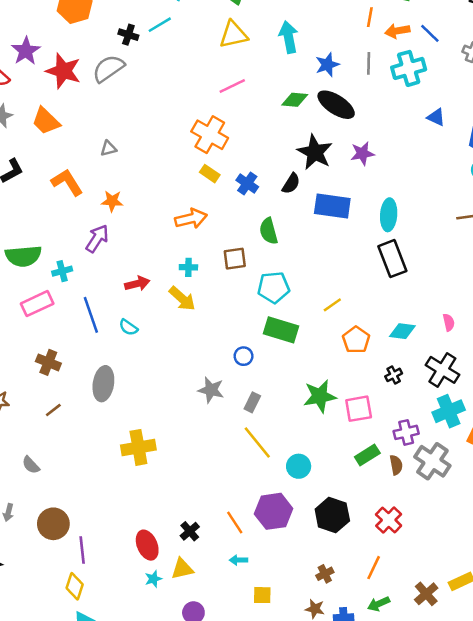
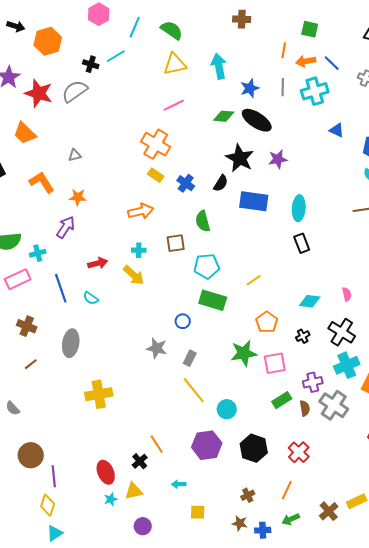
black rectangle: (392, 259) -> (302, 243), size x0.7
orange pentagon: (356, 340) -> (267, 322), moved
orange line: (235, 523) -> (157, 444), moved

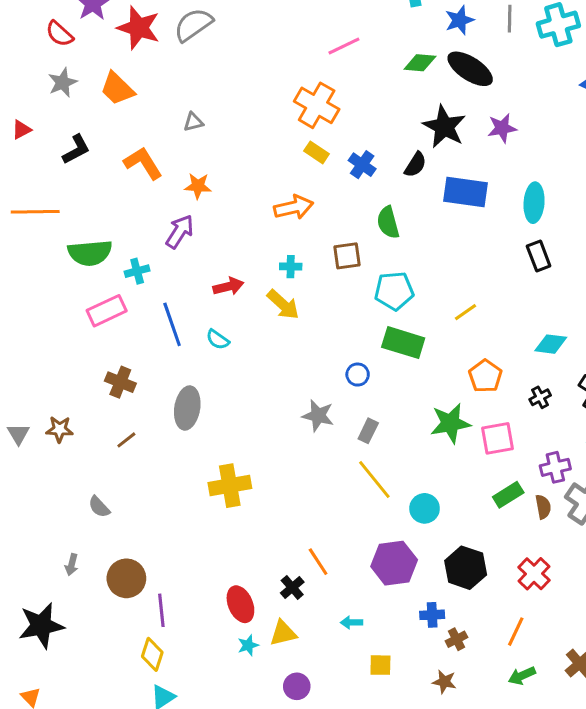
blue cross: (263, 530) -> (432, 615), moved

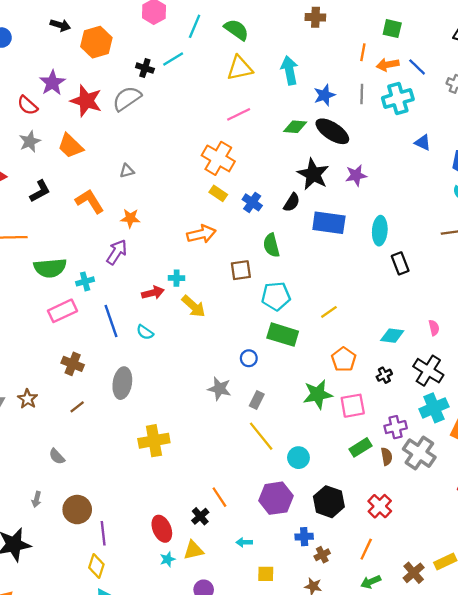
black rectangle: (539, 256) -> (400, 263), moved
cyan cross: (291, 267) -> (177, 278), moved
brown star: (59, 429) -> (27, 399), turned 30

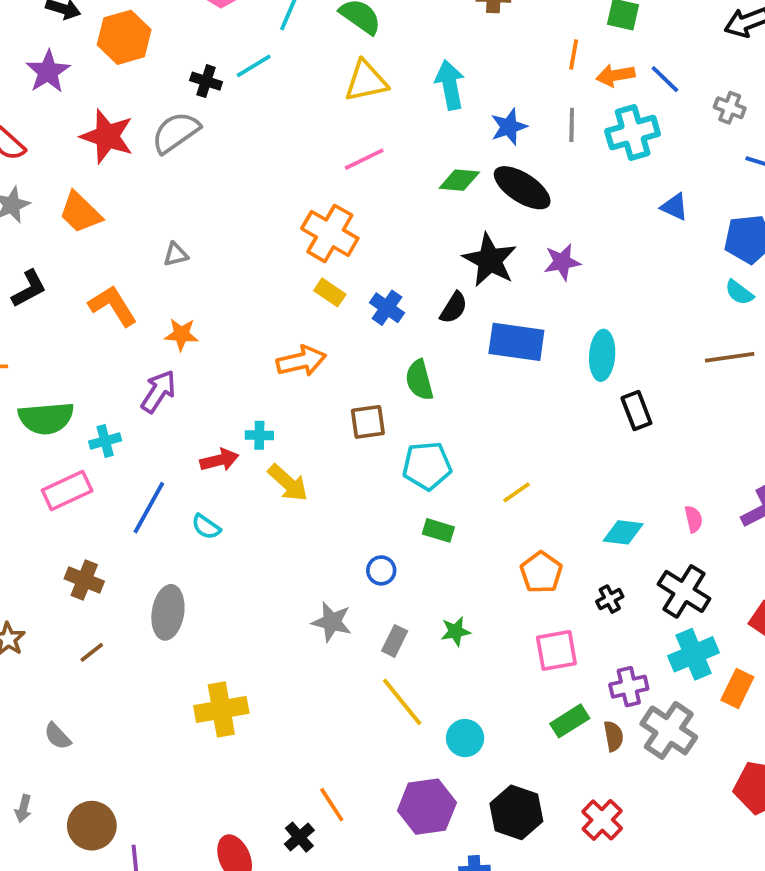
purple star: (52, 83) -> (48, 72), moved
blue line: (111, 321) -> (149, 508), turned 48
green rectangle: (283, 335) -> (438, 530), size x0.6
green star: (318, 394) -> (456, 631), moved, size x0.6

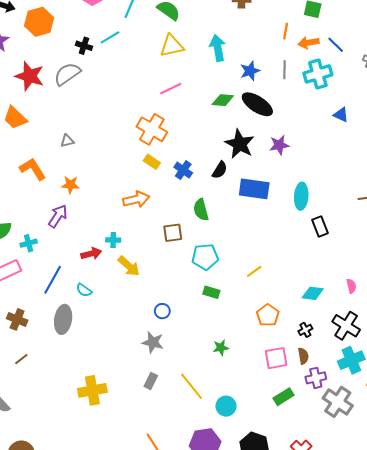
blue circle: (381, 570) -> (162, 311), moved
gray ellipse: (168, 612) -> (63, 319), moved
gray rectangle: (395, 641) -> (151, 381), moved
brown semicircle: (614, 736) -> (303, 356), moved

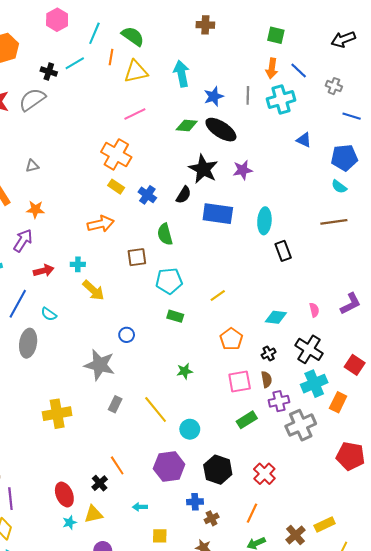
orange line: (286, 31) -> (111, 57), moved
orange arrow: (309, 43) -> (272, 68), turned -72
red arrow: (91, 254) -> (44, 271), moved
gray star: (153, 342) -> (100, 365), moved, size x1.4
gray cross: (338, 402) -> (301, 425), turned 32

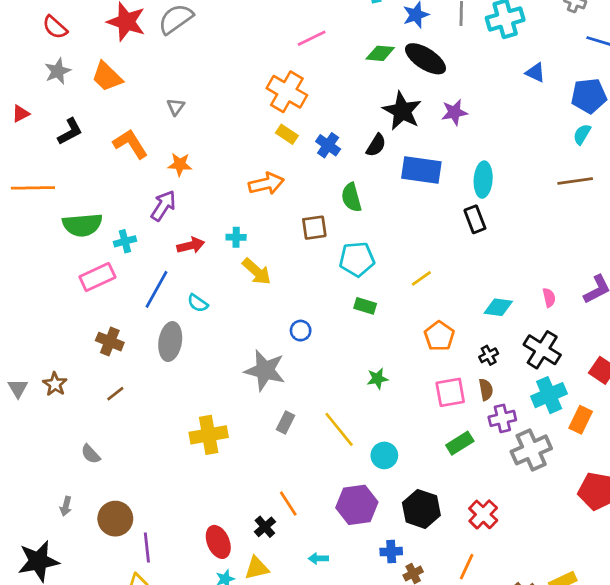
gray triangle: (32, 166) -> (176, 107), turned -40
cyan semicircle: (339, 187) -> (582, 134), turned 84
black rectangle: (283, 251) -> (475, 219), moved

